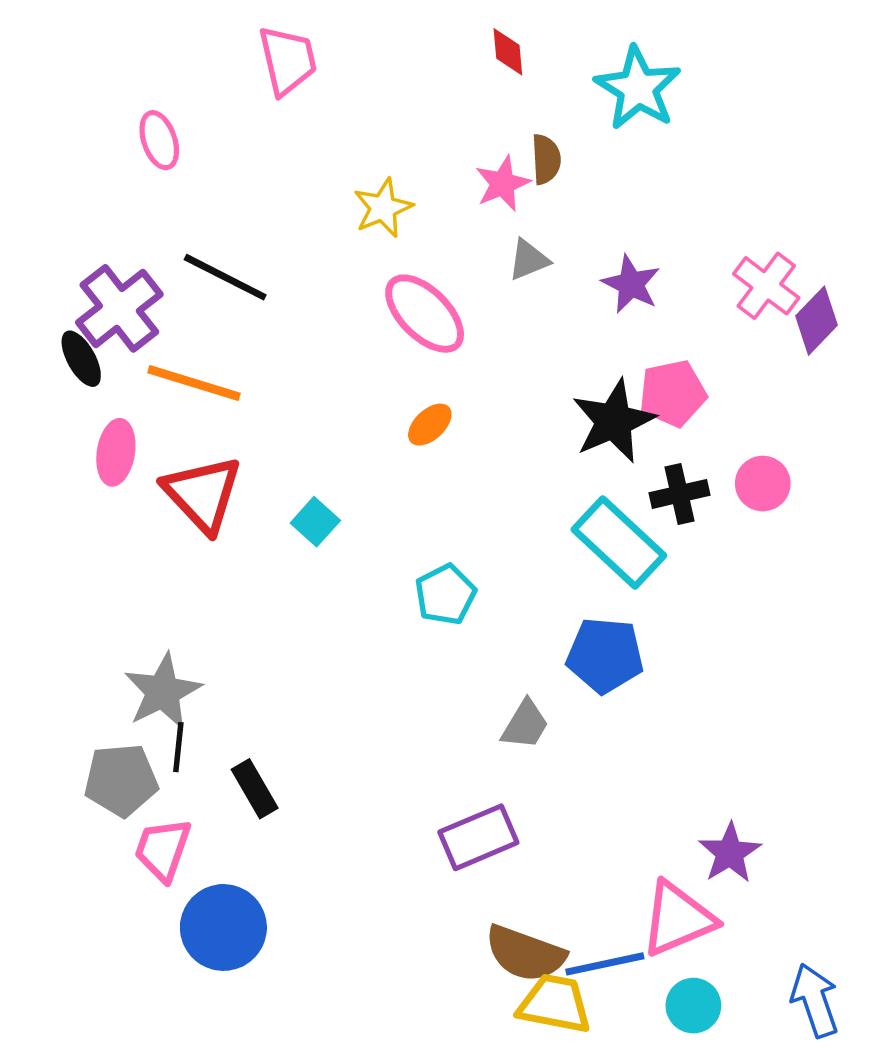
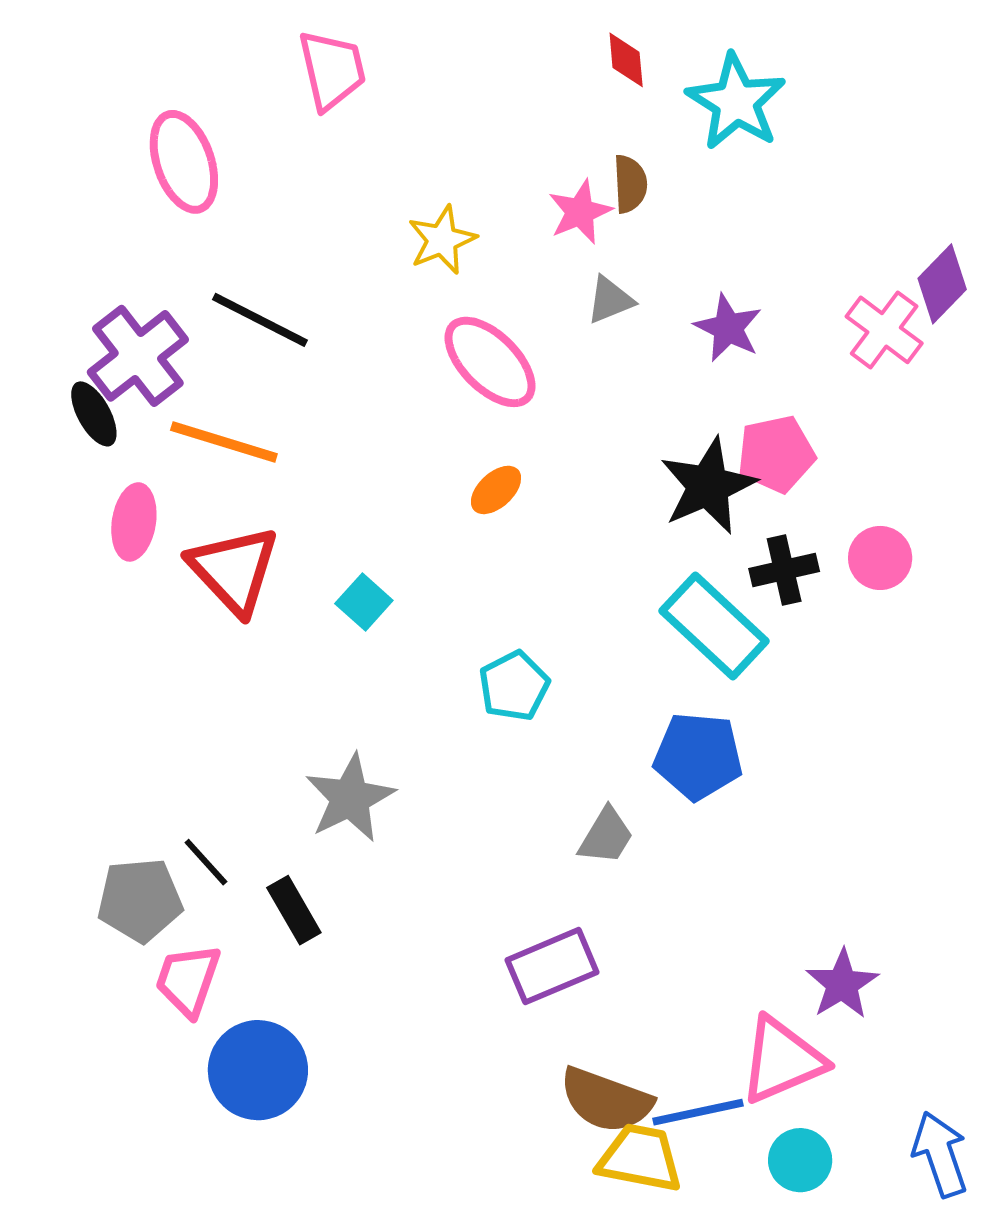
red diamond: (508, 52) -> (626, 60), moved
pink ellipse: (159, 140) -> (184, 162), size x1.5
purple diamond: (817, 321) -> (942, 284), moved
gray star: (163, 692) -> (350, 798), moved
black line: (178, 747) -> (206, 862), turned -48

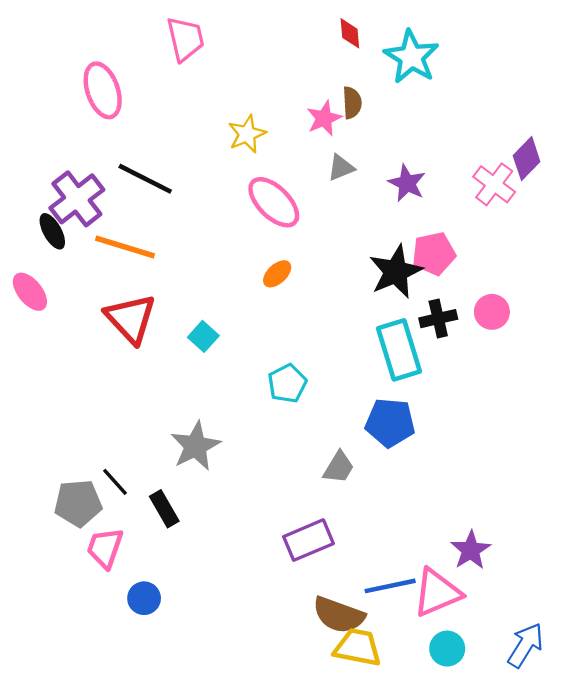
pink ellipse: (134, 522) -> (30, 292), moved, turned -48
cyan rectangle: (714, 626) -> (399, 350), turned 30
blue circle: (258, 1070) -> (144, 598), size x0.6
blue line: (698, 1112) -> (390, 586), moved
blue arrow: (940, 1154) -> (525, 645), turned 51

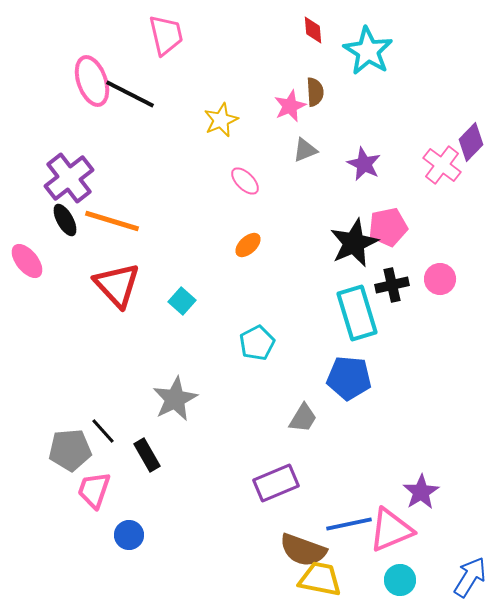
black line: (145, 179) -> (130, 94), moved
pink ellipse: (274, 202) -> (245, 181), size x0.6
black ellipse: (52, 231) -> (65, 220), moved

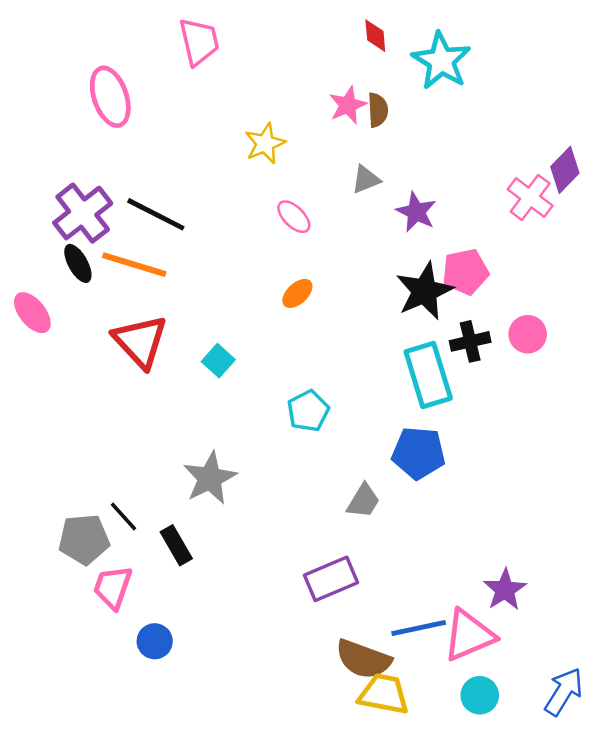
black line: (130, 94) -> (156, 214), moved
pink star: (290, 106) -> (348, 105), moved
purple star: (364, 164) -> (416, 212), moved

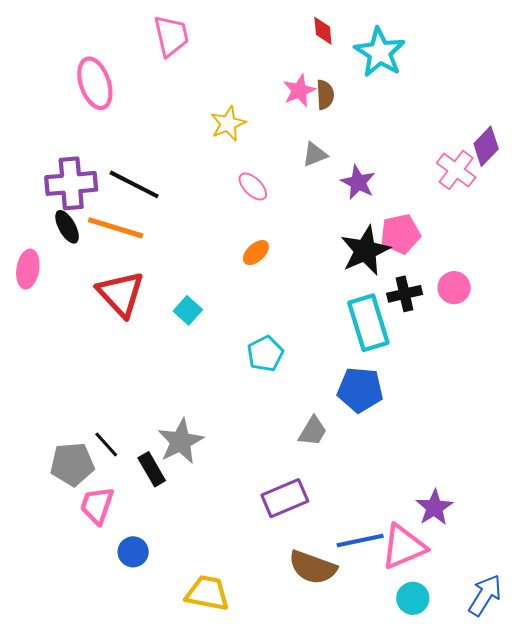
purple cross: (83, 213) -> (71, 183), turned 33
pink ellipse: (32, 313) -> (28, 269), turned 48
gray star: (210, 478) -> (181, 441), moved
yellow trapezoid: (384, 694) -> (207, 593), moved

